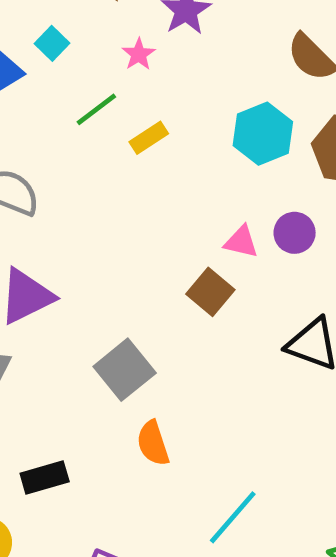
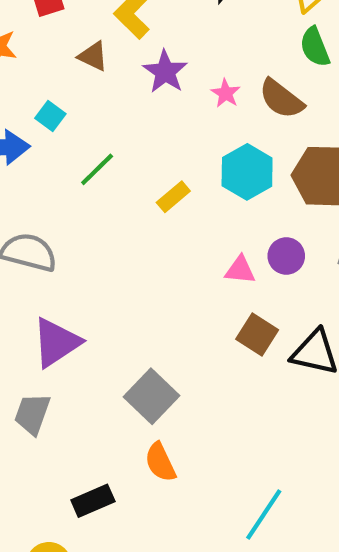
pink star: (139, 54) -> (226, 93), moved
yellow rectangle: (149, 138) -> (173, 197), moved
brown square: (210, 292) -> (257, 335), moved
orange semicircle: (153, 443) -> (160, 462), moved

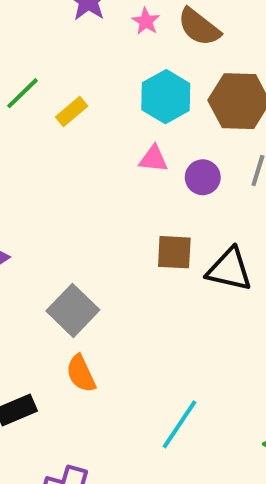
yellow rectangle: (173, 197) -> (72, 112), moved
pink triangle: (240, 270) -> (154, 159), moved
brown square: (257, 335) -> (174, 252), turned -30

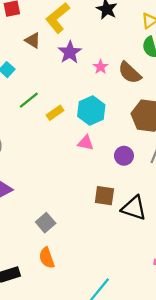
cyan hexagon: (166, 97) -> (91, 110), moved
pink triangle: (154, 159) -> (86, 143), moved
gray square: (73, 310) -> (46, 223), size x0.7

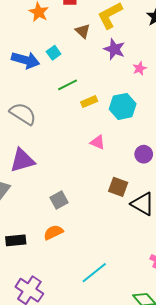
purple star: (70, 52) -> (114, 49), turned -30
pink triangle: (86, 143) -> (98, 142), moved
orange semicircle: (47, 258) -> (53, 232), turned 72

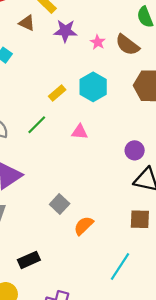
green line: (68, 85) -> (37, 125), moved
purple circle: (144, 154) -> (135, 150), moved
brown square: (118, 187) -> (140, 219), moved
orange semicircle: (53, 232) -> (84, 226), moved

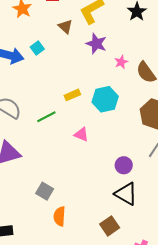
gray square: (60, 204) -> (45, 191), turned -30
brown square: (140, 219) -> (110, 226), turned 36
orange semicircle: (84, 226) -> (59, 216), turned -60

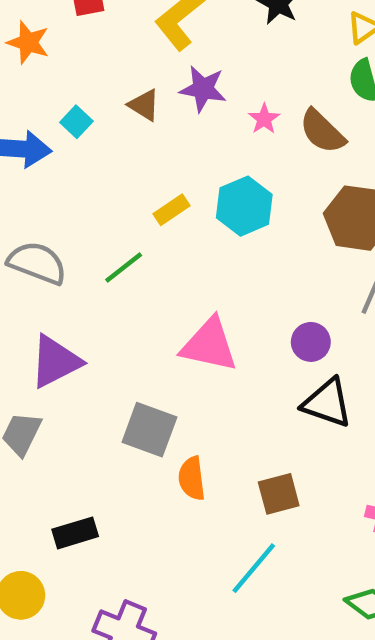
brown triangle: (65, 26) -> (144, 105), moved
pink triangle: (81, 134) -> (209, 345), moved, size x1.8
gray square: (45, 191) -> (149, 430), size x1.4
brown square: (110, 226) -> (279, 494), moved, turned 30

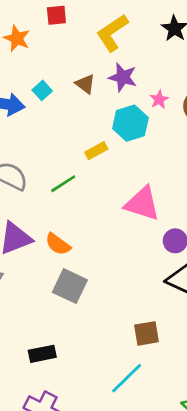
cyan hexagon: (244, 206) -> (130, 123), moved
pink triangle: (209, 345) -> (142, 204), moved
orange semicircle: (192, 478) -> (58, 244), moved, turned -52
black rectangle: (75, 533) -> (42, 354), moved

